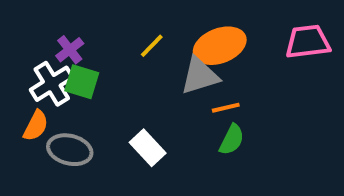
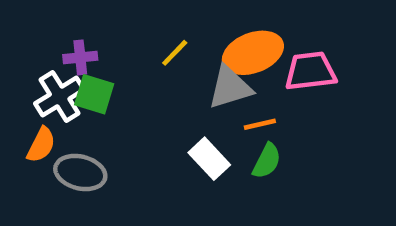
pink trapezoid: (308, 42) -> (310, 71), moved
purple cross: (70, 50) -> (80, 57), turned 32
white rectangle: (148, 148) -> (209, 159), moved

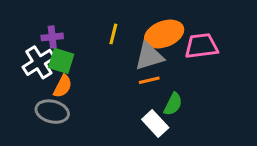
yellow line: (175, 53) -> (113, 34), turned -30
orange line: (260, 124) -> (149, 80), moved
orange semicircle: (41, 145) -> (63, 86), moved
white rectangle: (209, 159) -> (155, 123), moved

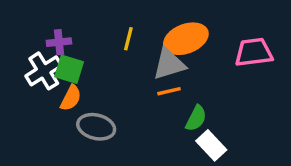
pink trapezoid: (201, 46) -> (254, 52), moved
gray ellipse: (52, 112) -> (96, 127), moved
white rectangle: (155, 123) -> (211, 145), moved

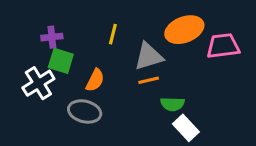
orange ellipse: (186, 39) -> (184, 30), moved
white cross: (44, 71) -> (38, 83), moved
orange semicircle: (71, 98) -> (95, 80), moved
green semicircle: (196, 118) -> (172, 104), turned 65

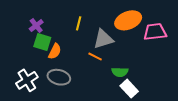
purple cross: (52, 37) -> (36, 26), turned -32
orange semicircle: (95, 80) -> (55, 51), moved
orange line: (149, 80) -> (95, 57), moved, turned 40
white cross: (38, 83) -> (27, 80), moved

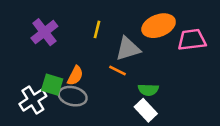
purple cross: (36, 26) -> (44, 32), size x1.5
green square: (42, 42) -> (52, 85), moved
orange semicircle: (55, 51) -> (75, 76), moved
white rectangle: (129, 89) -> (146, 110), moved

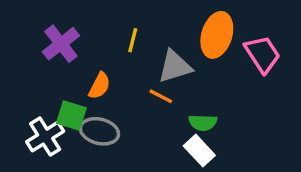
orange ellipse: (159, 26) -> (217, 35), turned -52
pink trapezoid: (192, 40) -> (262, 54), turned 64
orange semicircle: (75, 76) -> (99, 86), moved

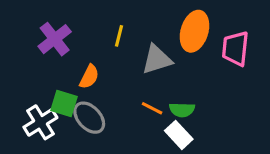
pink trapezoid: (262, 54) -> (235, 48), turned -141
orange line: (161, 96) -> (152, 108), moved
gray ellipse: (99, 131) -> (89, 118), turned 32

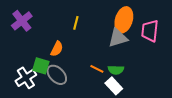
purple cross: (55, 39) -> (22, 21), moved
gray triangle: (157, 59) -> (118, 38), moved

